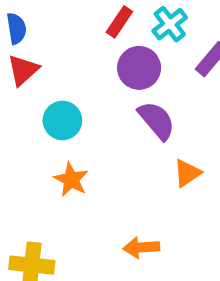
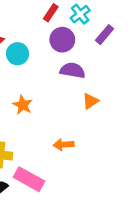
cyan circle: (62, 120) -> (18, 54), moved
purple semicircle: (157, 120) -> (73, 70), turned -40

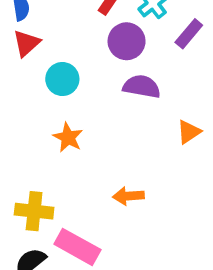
cyan circle: (18, 54) -> (62, 79), moved
orange triangle: (90, 101) -> (189, 132), moved

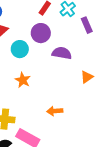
purple rectangle: (189, 34) -> (87, 25), turned -63
purple circle: (127, 41) -> (41, 33), moved

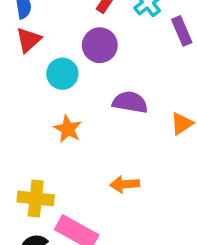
purple semicircle: (62, 53) -> (130, 102), moved

